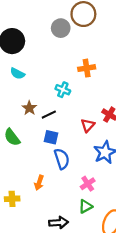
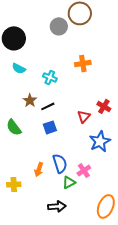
cyan cross: (63, 90) -> (50, 77), moved
blue square: (51, 137) -> (50, 127), turned -32
blue semicircle: (62, 159) -> (60, 163), moved
green triangle: (86, 206) -> (69, 182), moved

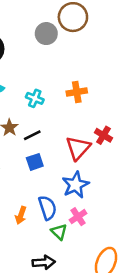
orange cross: (83, 63) -> (77, 92), moved
red triangle: (84, 116) -> (78, 148), size x1.5
blue star: (100, 141) -> (75, 185), moved
green triangle: (69, 182) -> (59, 232), turned -48

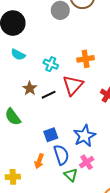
red triangle: (78, 148) -> (73, 85), moved
blue square: (35, 162) -> (51, 135), moved

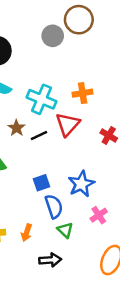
cyan cross: (51, 64) -> (41, 99), size x1.6
orange arrow: (39, 161) -> (27, 233), moved
pink cross: (87, 162) -> (99, 215), moved

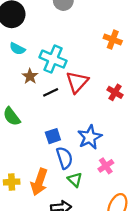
orange cross: (83, 93) -> (113, 40), moved, turned 30
brown star: (17, 128) -> (30, 76), moved
orange arrow: (27, 233) -> (39, 182), size x1.6

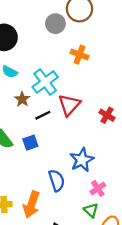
orange cross: (113, 40) -> (79, 55), moved
cyan cross: (53, 59) -> (45, 82), turned 30
blue square: (53, 136) -> (30, 143), moved
green triangle: (75, 180) -> (91, 210), moved

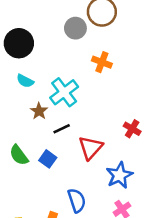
red triangle: (69, 105) -> (91, 148), moved
blue square: (30, 143) -> (48, 159), turned -35
blue star: (82, 160) -> (119, 175), moved

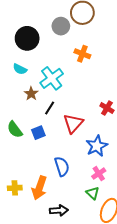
black circle: (19, 43) -> (27, 38), moved
black line: (62, 129) -> (50, 108), turned -32
blue square: (48, 159) -> (38, 133), turned 32

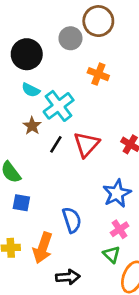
cyan semicircle: (20, 69) -> (31, 90), moved
red triangle: (73, 123) -> (86, 144), moved
blue square: (38, 133) -> (21, 203), moved, turned 32

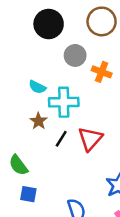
gray circle: (70, 38) -> (75, 55), moved
black circle: (27, 54) -> (49, 24), moved
cyan cross: (59, 106) -> (64, 102), turned 36

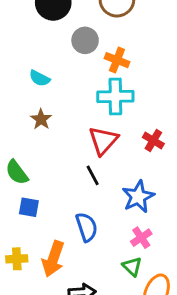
cyan cross: (64, 102) -> (115, 97), moved
black line: (61, 139) -> (93, 175), moved, turned -60

